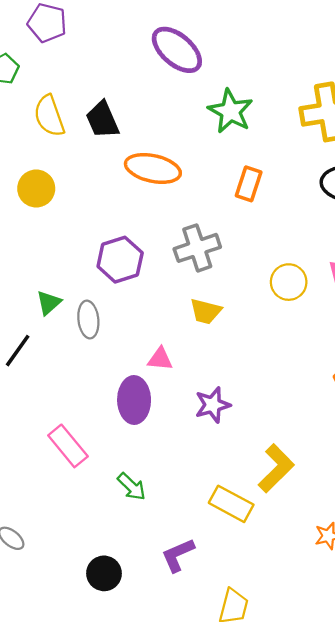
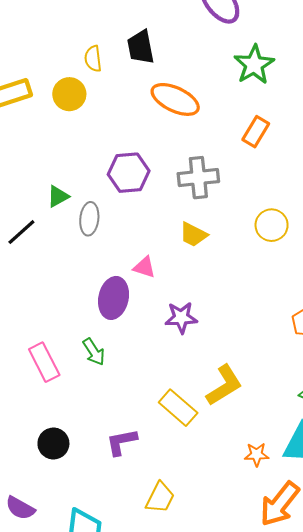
yellow semicircle: (49, 116) -> (93, 59), moved, size x0.7
pink rectangle: (68, 446) -> (44, 362), moved
green arrow: (132, 487) -> (94, 352), moved

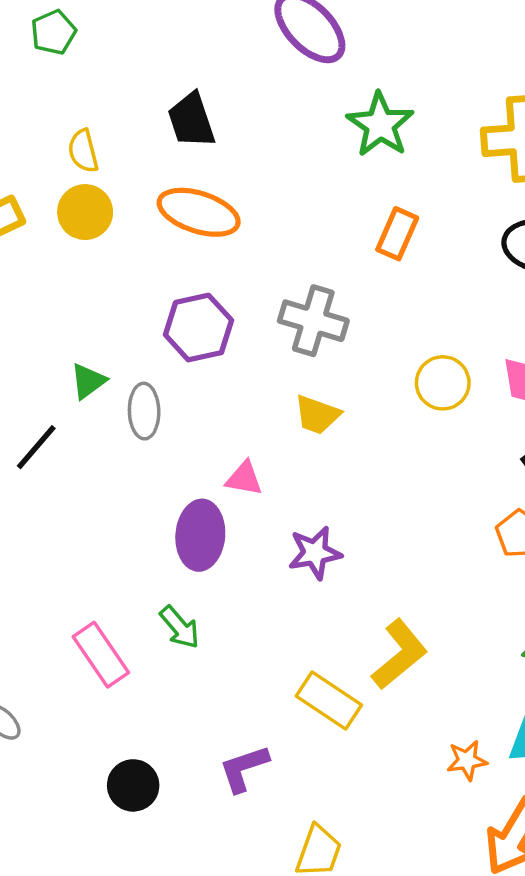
yellow semicircle: (93, 59) -> (83, 151), moved
orange ellipse: (175, 99) -> (199, 212), moved
gray cross: (198, 178) -> (313, 321), turned 30

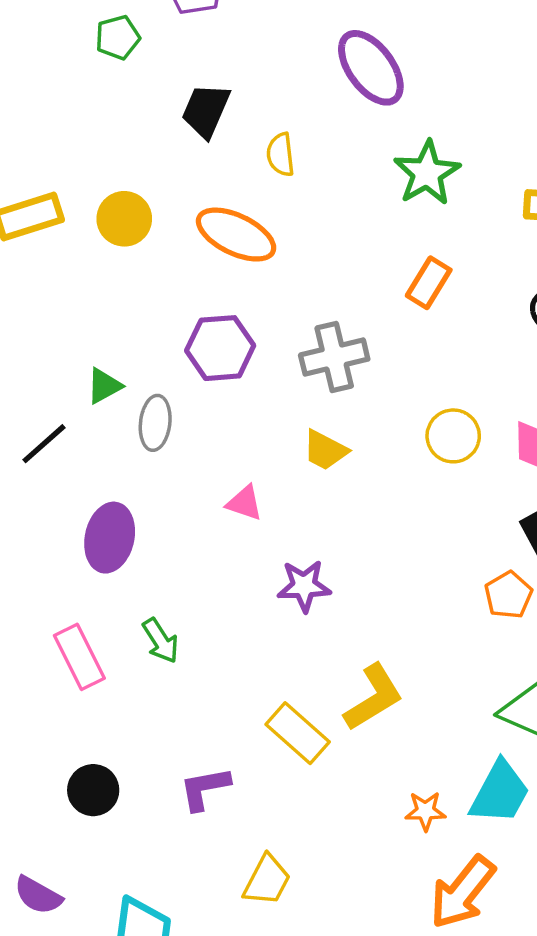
black trapezoid: (191, 120) -> (206, 110), moved, turned 34
yellow semicircle: (83, 151) -> (281, 155), moved
gray cross: (313, 321) -> (334, 357), turned -38
purple ellipse: (200, 535) -> (110, 538), moved

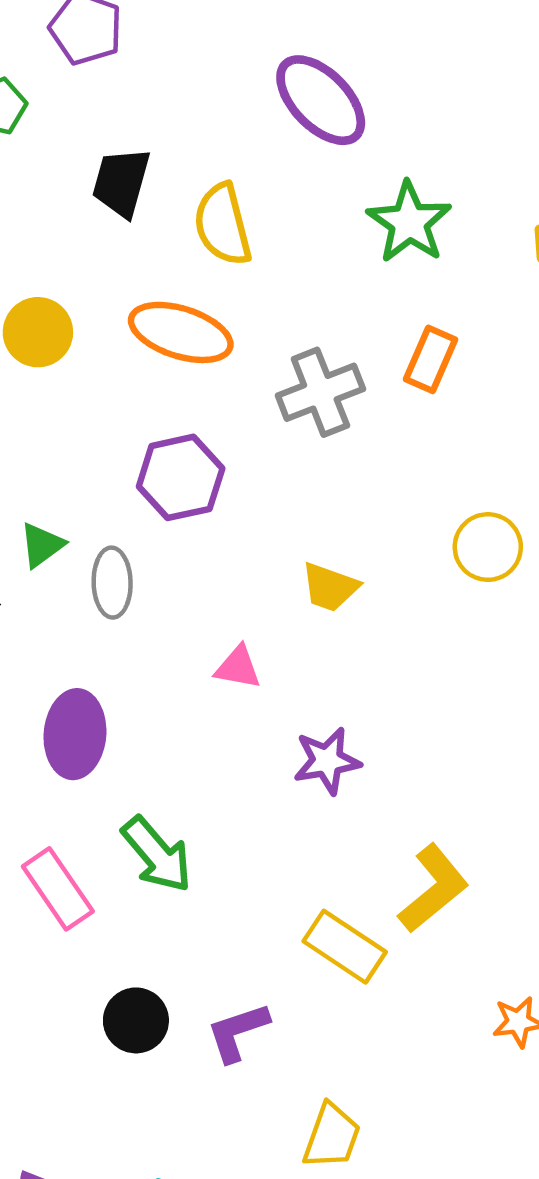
yellow semicircle: (281, 155) -> (223, 225), size x1.5
gray cross: (334, 357) -> (320, 392), moved
green arrow: (161, 641) -> (157, 854), size x1.4
black circle: (93, 790) -> (136, 1020), moved

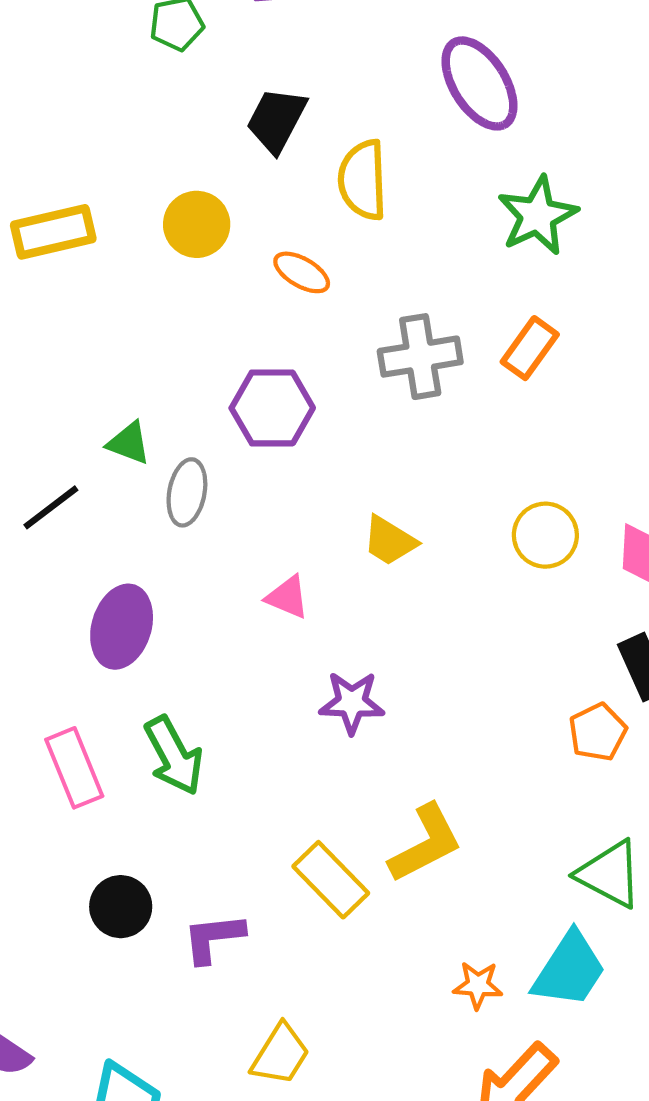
yellow circle: (38, 332) -> (197, 224), moved
orange ellipse: (181, 332) -> (302, 272), size x0.6
green triangle: (42, 545) -> (129, 443), turned 45

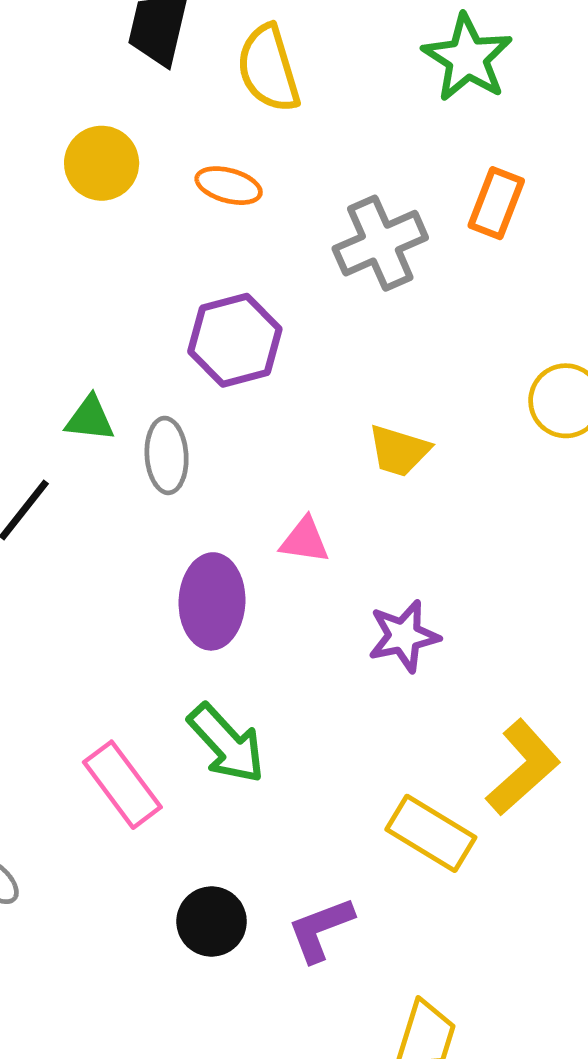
purple ellipse: (122, 627) -> (212, 601), moved

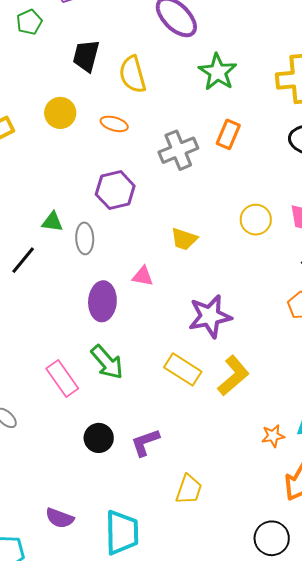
purple star: (404, 636) -> (210, 316), moved, size x1.4
yellow rectangle: (431, 833) -> (183, 369), moved

